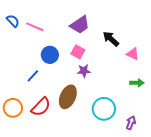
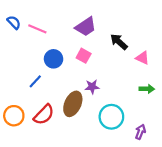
purple star: (84, 71) -> (92, 87), moved

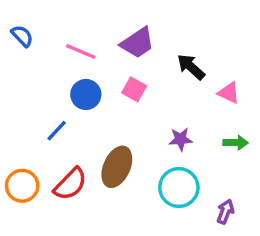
pink line: (37, 29) -> (81, 51), moved
purple star: (92, 87) -> (181, 139), moved

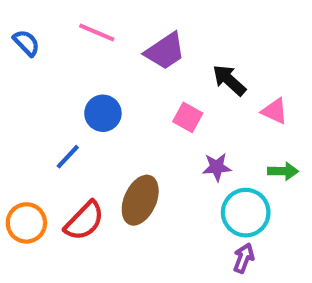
pink line: (81, 51) -> (97, 33), moved
pink square: (134, 89) -> (188, 117), moved
cyan circle: (179, 187) -> (246, 213), moved
purple arrow: (225, 212) -> (244, 258), moved

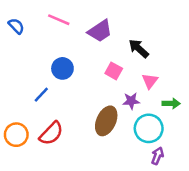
pink triangle: (275, 111) -> (150, 81), moved, turned 42
brown ellipse: (140, 200) -> (106, 121), moved
purple arrow: (244, 258) -> (157, 156), moved

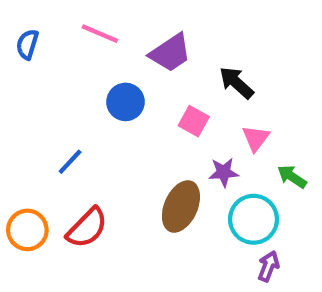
blue semicircle: (16, 26) -> (27, 44), turned -119
blue circle: (62, 68) -> (125, 102), moved
green arrow: (171, 103) -> (292, 177), turned -147

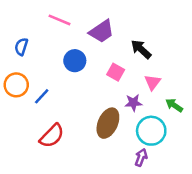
blue semicircle: (27, 44) -> (21, 47), moved
orange circle: (27, 230) -> (16, 85), moved
purple arrow: (268, 266) -> (141, 157), moved

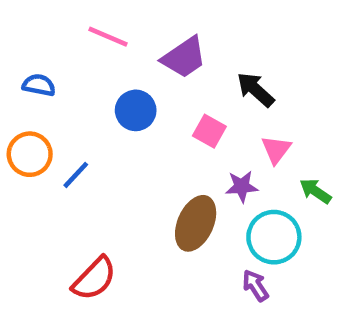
blue semicircle: (21, 47) -> (39, 85), turned 84
red semicircle: (52, 136) -> (94, 279), moved
purple arrow: (141, 157) -> (255, 286), turned -54

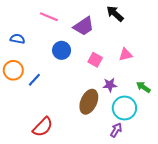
black arrow: (255, 90) -> (115, 14), moved
pink triangle: (276, 150) -> (126, 55), moved, turned 40
purple arrow: (255, 286) -> (116, 130), turned 64

